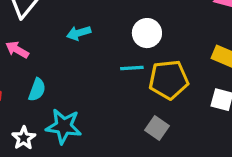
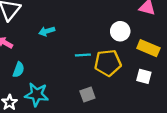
white circle: (147, 33) -> (120, 31), moved
gray square: (157, 128) -> (87, 94), moved, turned 35

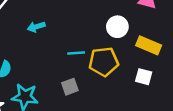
gray square: (87, 94) -> (70, 87), moved

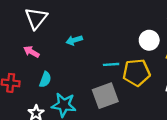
gray square: (70, 87) -> (105, 96), size x1.6

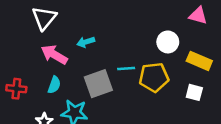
pink arrow: (31, 52) -> (54, 55), moved, size x1.5
gray square: (105, 96) -> (98, 84), moved

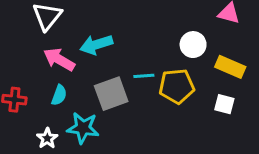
cyan arrow: (86, 42) -> (96, 45), size x1.5

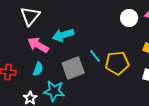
white circle: (193, 45) -> (129, 18), moved
cyan line: (144, 76) -> (95, 56), turned 56

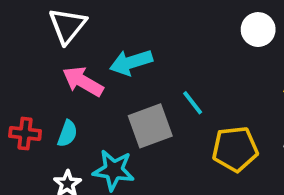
yellow pentagon: (117, 63) -> (235, 149), moved
cyan semicircle: (38, 69) -> (67, 134), moved

